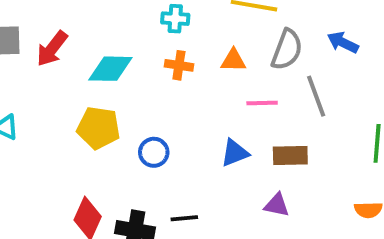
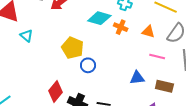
cyan diamond: (110, 69) -> (99, 18), moved
blue circle: (154, 152) -> (88, 65), moved

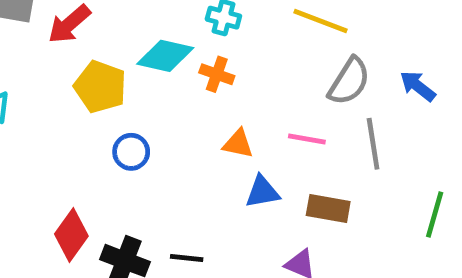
orange triangle: (148, 32) -> (238, 144), moved
yellow pentagon: (73, 48) -> (100, 87), moved
blue circle: (88, 65) -> (131, 152), moved

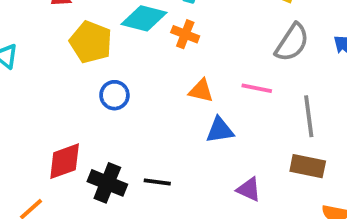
gray line: (373, 144) -> (309, 116), moved
brown rectangle: (328, 208) -> (308, 166), moved
red diamond: (71, 235) -> (65, 161), turned 33

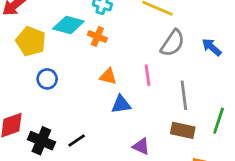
pink line: (257, 88) -> (147, 75), turned 70
black line: (157, 182) -> (77, 140), turned -42

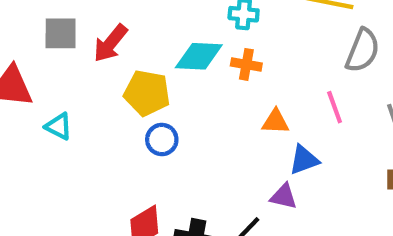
blue circle: (47, 79) -> (162, 140), moved
purple triangle: (141, 146) -> (284, 196), moved

